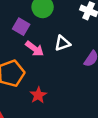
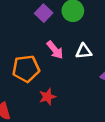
purple square: (21, 27) -> (44, 13), moved

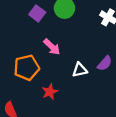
white triangle: (84, 51) -> (80, 70), moved

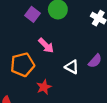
white triangle: (80, 70) -> (72, 67), turned 40

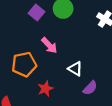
purple semicircle: (95, 61) -> (90, 88), moved

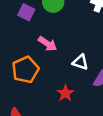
red star: (45, 89) -> (65, 93), moved

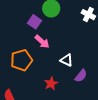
purple square: (26, 12) -> (35, 22), moved

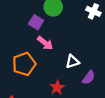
white triangle: (66, 60) -> (72, 61), turned -40

